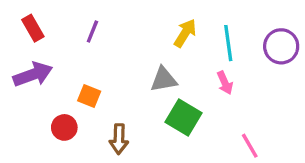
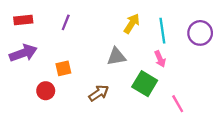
red rectangle: (33, 28) -> (23, 20), turned -66
orange square: (89, 96) -> (63, 68), turned -35
green square: (183, 118) -> (145, 84), moved
brown arrow: (119, 139) -> (99, 93), moved, turned -126

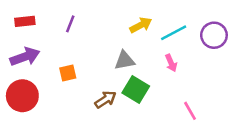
yellow arrow: (132, 24) -> (141, 25), turned 30
cyan line: (162, 31) -> (174, 33), turned 70
green square: (145, 84) -> (136, 89), moved
red circle: (46, 91) -> (22, 96), moved, size x1.6

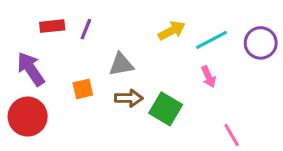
red rectangle: (25, 21) -> (52, 26), moved
purple arrow: (25, 57) -> (31, 69), turned -104
gray triangle: (124, 60) -> (121, 64), moved
brown arrow: (106, 100) -> (129, 98), moved, turned 35

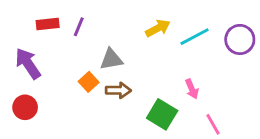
pink arrow: (209, 77) -> (192, 89), moved
orange square: (83, 89) -> (89, 82), moved, turned -30
green square: (166, 109) -> (162, 114), moved
red circle: (28, 117) -> (25, 107), size x0.7

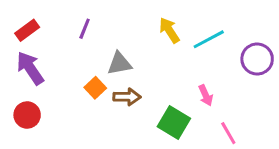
red rectangle: (48, 24) -> (27, 30), moved, turned -30
yellow arrow: (158, 28) -> (169, 30), turned -95
purple circle: (240, 39) -> (257, 59), moved

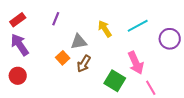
yellow arrow: (169, 30) -> (105, 29), moved
pink arrow: (206, 95) -> (136, 63), size x1.6
brown arrow: (127, 97) -> (84, 64), turned 120

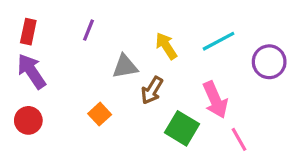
red rectangle: (18, 20) -> (28, 32), turned -42
orange square: (63, 58) -> (100, 114), moved
brown arrow: (84, 64) -> (152, 90), moved

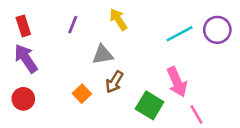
red rectangle: (28, 32) -> (23, 26), turned -30
yellow arrow: (166, 46) -> (118, 19), moved
purple circle: (269, 62) -> (217, 30), moved
brown arrow: (152, 90) -> (114, 82), moved

